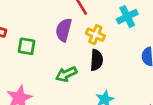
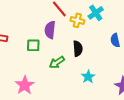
yellow cross: (95, 35) -> (77, 20), moved
green square: (27, 46) -> (33, 45), moved

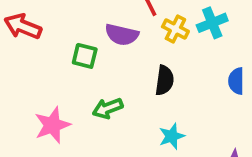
purple semicircle: (50, 30) -> (122, 35), turned -96
green arrow: (57, 62) -> (108, 108), moved

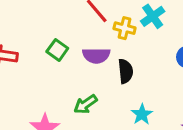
purple semicircle: (122, 35) -> (96, 56), moved
green square: (85, 56) -> (57, 50), moved, turned 35

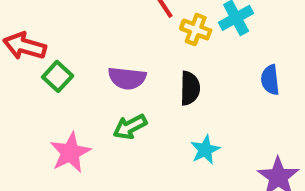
green square: (57, 50) -> (58, 76), moved
purple semicircle: (96, 56) -> (127, 78), moved

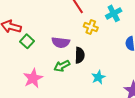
yellow cross: (196, 29) -> (91, 27), moved
black semicircle: (190, 88) -> (80, 55), moved

